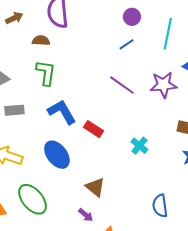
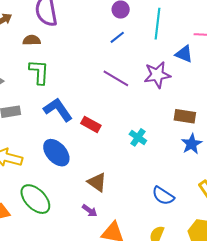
blue semicircle: (160, 206) -> (163, 196), turned -45

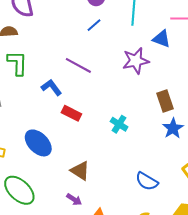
purple line: (116, 78) -> (78, 65), moved
blue L-shape: (58, 110) -> (51, 87), moved, size x0.7
brown rectangle: (185, 116) -> (165, 101), turned 65

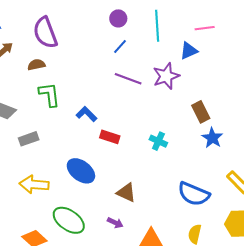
blue triangle: (162, 39) -> (189, 51), turned -36
purple line: (78, 65) -> (128, 79), moved
blue semicircle: (147, 181) -> (194, 194), size x1.4
purple arrow: (74, 199) -> (115, 223), moved

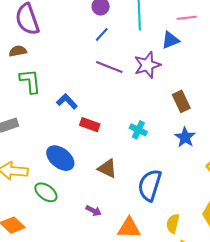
blue star: (212, 138) -> (185, 137), moved
brown triangle: (126, 193) -> (107, 168), moved
blue semicircle: (194, 194) -> (150, 185), moved, turned 84
green ellipse: (69, 220) -> (46, 192), moved, size x0.7

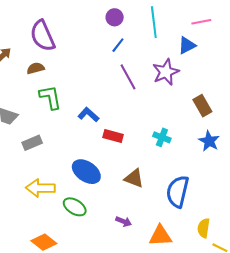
purple line: (109, 67) -> (128, 77), turned 44

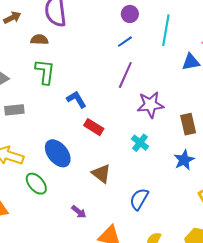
purple star: (166, 72) -> (150, 105), moved
purple line: (128, 77) -> (125, 75), turned 36
blue semicircle: (178, 192) -> (139, 199), size x0.7

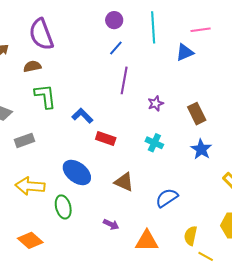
purple star: (150, 105) -> (156, 103), size x0.6
green ellipse: (36, 184) -> (63, 207), turned 40
blue semicircle: (139, 199) -> (167, 198), turned 40

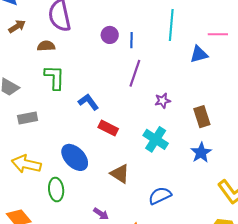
purple circle: (114, 20) -> (110, 35), moved
blue line: (116, 48) -> (131, 40), turned -49
cyan cross: (154, 143) -> (156, 139), size x1.4

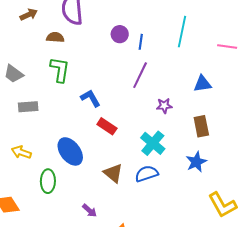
blue triangle: (199, 54) -> (203, 84), moved
yellow arrow: (26, 164) -> (21, 152), size x0.7
blue semicircle: (160, 196) -> (147, 174), moved

